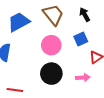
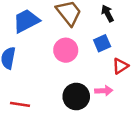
black circle: (51, 74) -> (76, 96), moved

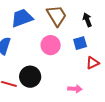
pink arrow: (104, 91) -> (75, 89), moved
black circle: (76, 96) -> (30, 77), moved

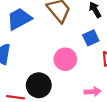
pink circle: (51, 45) -> (65, 59), moved

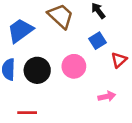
black circle: (39, 85) -> (37, 70), moved

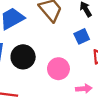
pink circle: (74, 66) -> (58, 69), moved

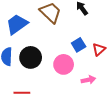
blue square: (82, 36) -> (79, 45), moved

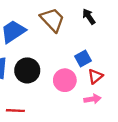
red triangle: (99, 49) -> (95, 76), moved

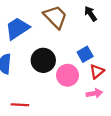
black circle: (27, 70) -> (43, 60), moved

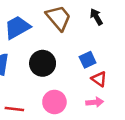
red triangle: (97, 71) -> (99, 79), turned -49
pink circle: (67, 75) -> (54, 102), moved

